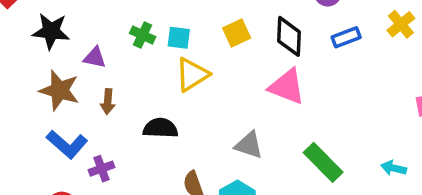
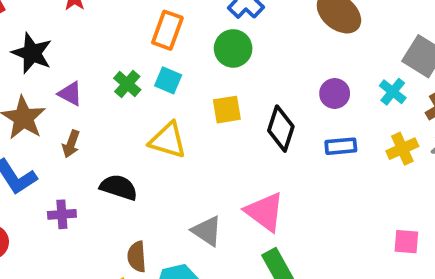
cyan square: (179, 38) -> (168, 80), moved
yellow triangle: (192, 75) -> (168, 140), turned 33
pink triangle: (287, 87) -> (265, 212), moved
purple cross: (101, 169) -> (62, 214), moved

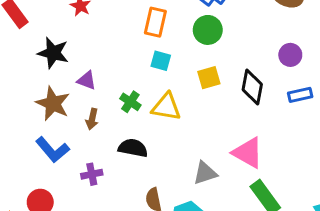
green cross: (127, 84) -> (130, 102), moved
gray triangle: (207, 231) -> (205, 173), turned -45

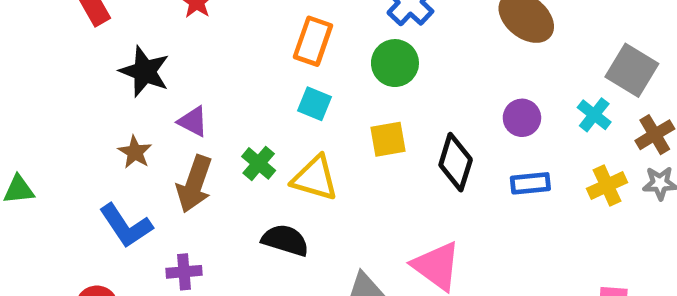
brown star: (53, 104) -> (135, 152), size x0.6
brown arrow: (92, 119) -> (194, 184), size x1.6
black semicircle: (133, 148) -> (285, 240), moved

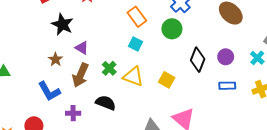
orange rectangle: (313, 41) -> (137, 17), turned -60
yellow square: (388, 139) -> (167, 80), moved, turned 35
black diamond: (456, 162) -> (198, 60), moved
black semicircle: (285, 240) -> (106, 103), moved

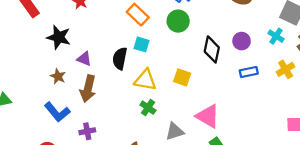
green cross: (109, 68) -> (148, 108), moved
black semicircle: (106, 103) -> (120, 58), moved, turned -90

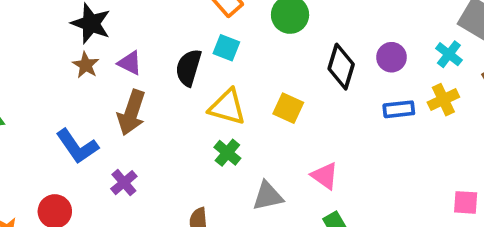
yellow cross: (286, 69) -> (443, 100), moved
brown star: (58, 76) -> (86, 65), moved
pink triangle: (208, 116) -> (325, 176), size x0.7
purple cross: (87, 131) -> (124, 183), turned -35

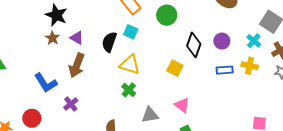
yellow cross: (443, 100) -> (250, 66), turned 35
yellow square: (288, 108) -> (175, 68), moved

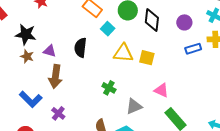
cyan square: (131, 32) -> (108, 29), moved, turned 32
black diamond: (194, 45) -> (152, 20), moved
yellow triangle: (130, 65) -> (123, 53), moved

